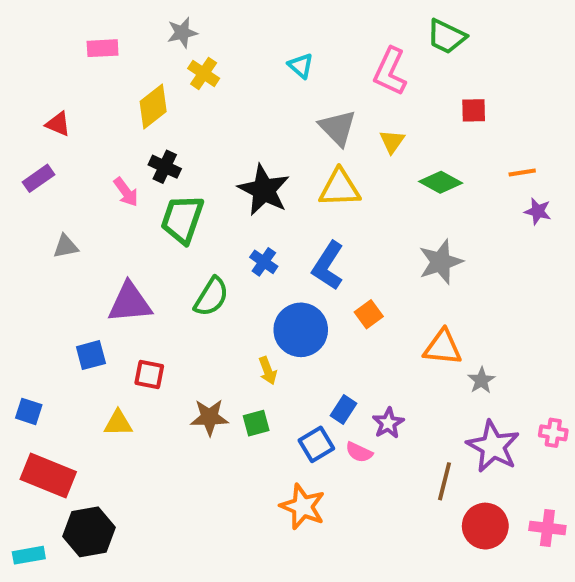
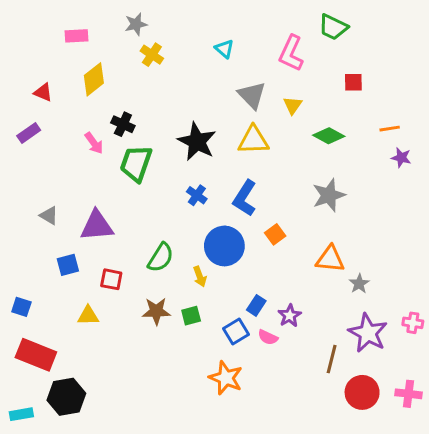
yellow diamond: (153, 106) -> (94, 79), moved
gray triangle: (66, 246) -> (49, 216), moved, turned 42
green semicircle: (211, 297) -> (161, 258), moved

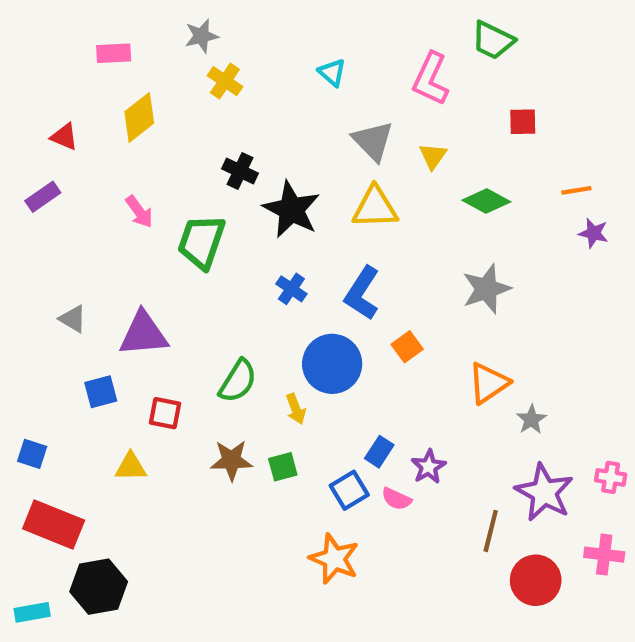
black cross: (123, 124) -> (240, 171), moved
orange triangle: (330, 259) -> (489, 383), turned -40
pink cross: (408, 394) -> (604, 555), moved

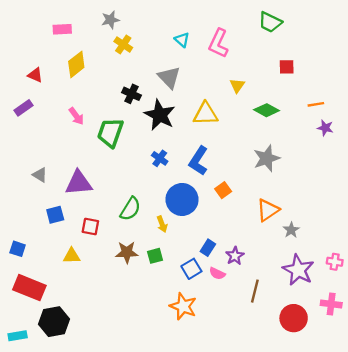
pink L-shape: (431, 79) -> (218, 43), moved
gray triangle: (373, 141) -> (169, 77), moved
brown line: (491, 531) -> (255, 291), moved

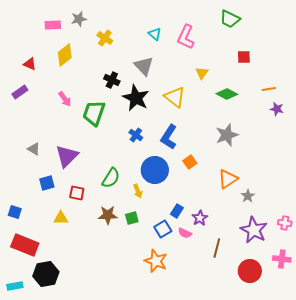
gray star: (110, 20) -> (79, 19), moved
yellow triangle: (205, 114) -> (175, 97), turned 40
purple triangle: (79, 183) -> (67, 156), turned -40

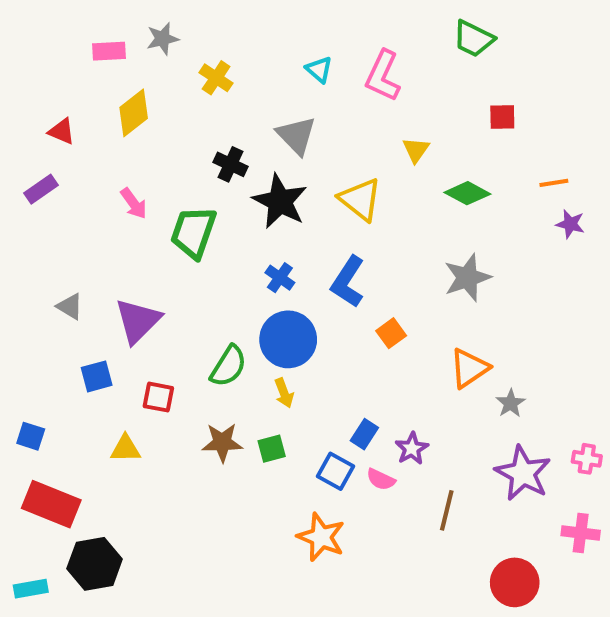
blue circle: (155, 170) -> (288, 339), moved
blue square: (163, 229) -> (336, 471), turned -30
red circle: (250, 271) -> (515, 582), moved

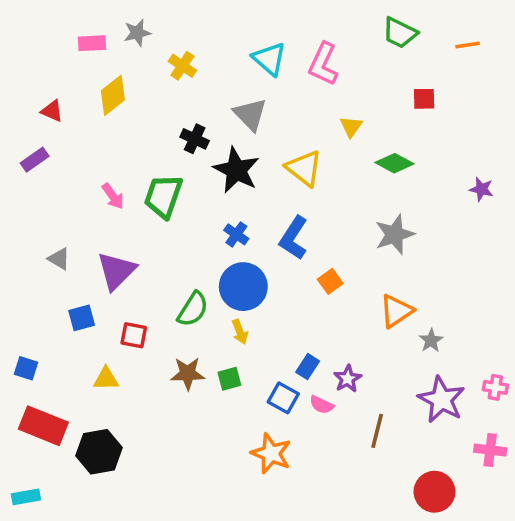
cyan triangle: (319, 70) -> (269, 59), size x1.5
orange line: (554, 183) -> (468, 45), moved
pink arrow: (134, 203) -> (113, 196), moved
black hexagon: (95, 564) -> (99, 452), moved

